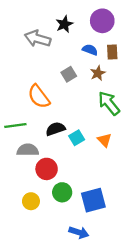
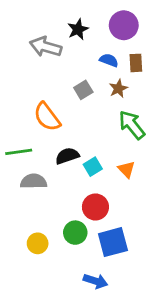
red circle: (47, 169) -> (95, 207), moved

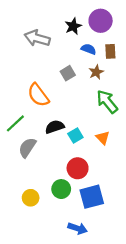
black star: (78, 29) -> (73, 26), moved
green line: (19, 152) -> (15, 123), turned -35
gray semicircle: (34, 181) -> (27, 148), turned -55

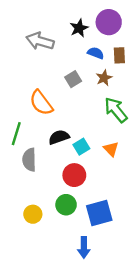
green line: (15, 123) -> (16, 134), turned -30
gray semicircle: (27, 148) -> (29, 160), turned -35
red circle: (78, 168) -> (74, 175), moved
blue arrow: (78, 228) -> (84, 247), turned 72

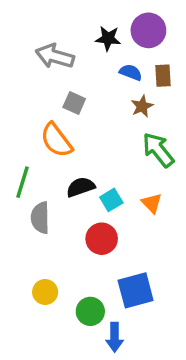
black star: (79, 28) -> (108, 38), turned 30
gray square: (73, 79) -> (74, 103), moved, turned -35
green circle: (66, 205) -> (90, 311), moved

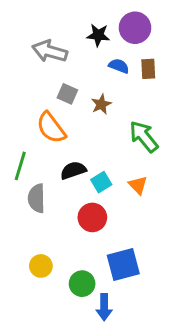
brown star: (142, 106) -> (101, 104), moved

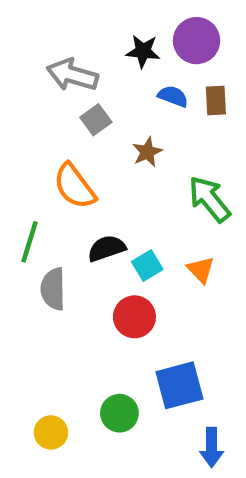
gray square: (67, 94) -> (96, 120), moved, turned 30
yellow circle: (41, 266) -> (51, 432), moved
blue arrow: (104, 307) -> (212, 447), moved

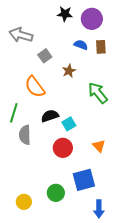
black star: (143, 51) -> (65, 14), moved
gray arrow: (72, 75) -> (21, 35), moved
orange triangle: (201, 270) -> (99, 146), moved

